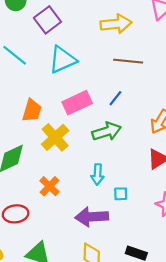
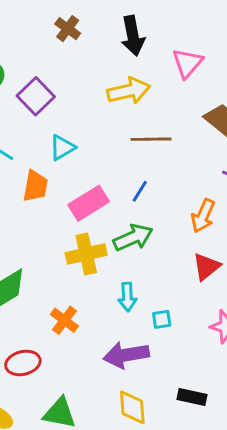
cyan triangle: (63, 60) -> (62, 148), size x0.7
orange trapezoid: (32, 110) -> (35, 186), moved
yellow cross: (55, 137) -> (86, 254), moved, turned 36

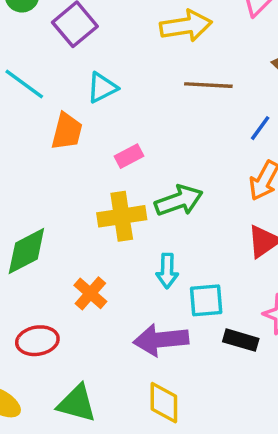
blue line: (140, 191) -> (260, 128), moved
pink rectangle: (89, 203) -> (129, 156), size x0.6
cyan square: (162, 319) -> (206, 300), size x1.5
black rectangle: (192, 397) -> (241, 340), moved

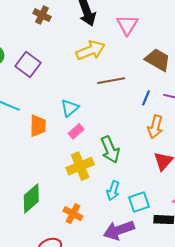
cyan triangle: (102, 88) -> (70, 108), moved
green arrow: (179, 201) -> (110, 150), turned 100
cyan arrow: (167, 271) -> (113, 191), turned 30

